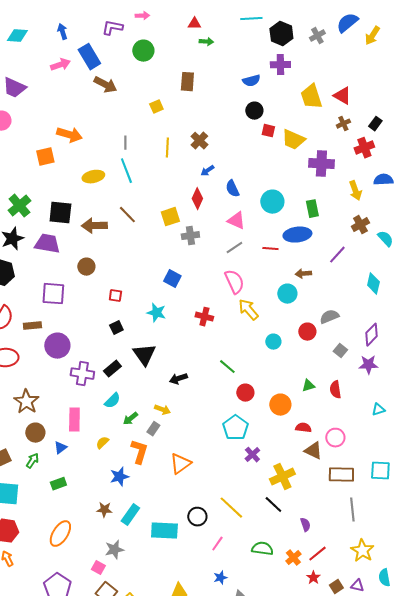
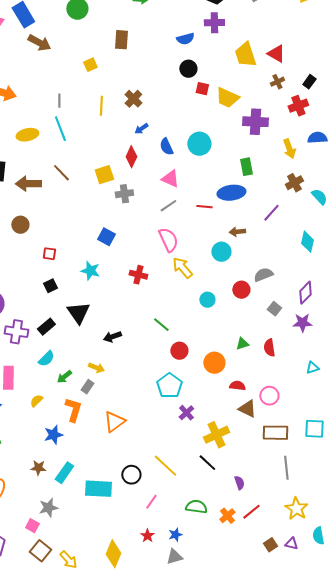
cyan circle: (272, 202) -> (199, 144), moved
blue star: (220, 578) -> (175, 535), moved
red star: (313, 578) -> (147, 536), moved

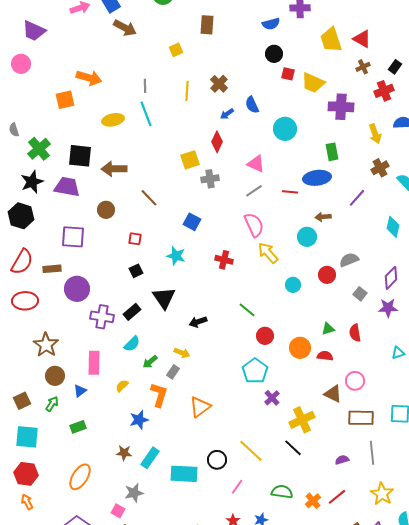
blue semicircle: (166, 147) -> (252, 105), moved
brown line: (61, 173) -> (149, 198), moved
red semicircle: (237, 386) -> (325, 356), moved
purple semicircle: (239, 483) -> (342, 460), moved, turned -88

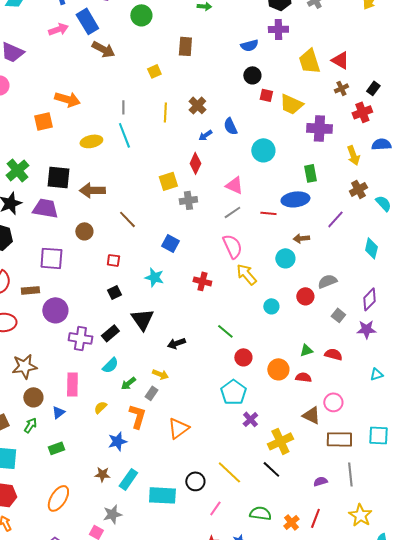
red semicircle: (355, 333) -> (333, 354), turned 114
brown star: (46, 345) -> (24, 366), turned 30
red line: (337, 497) -> (315, 518), turned -30

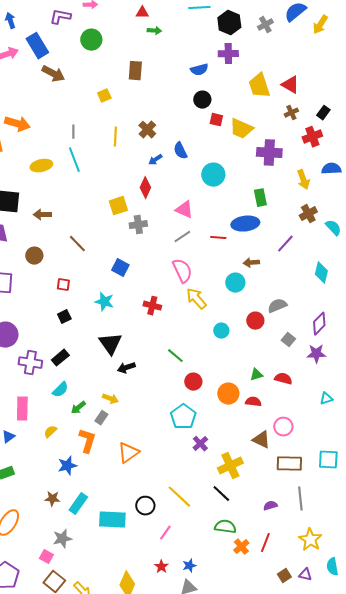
brown arrow: (92, 190) -> (42, 215), size x0.7
black triangle: (142, 319) -> (110, 344), moved
green semicircle: (260, 513) -> (225, 527), moved

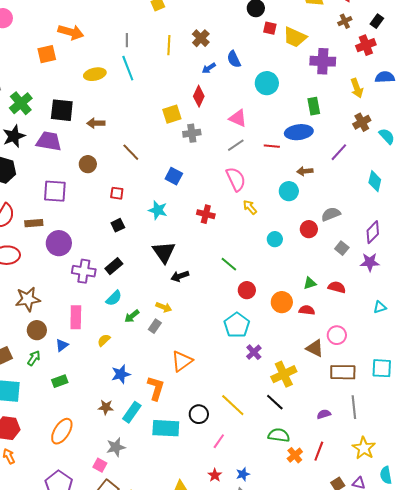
yellow arrow: (196, 299) -> (250, 207), size x0.7
orange L-shape: (87, 441) -> (156, 388), moved

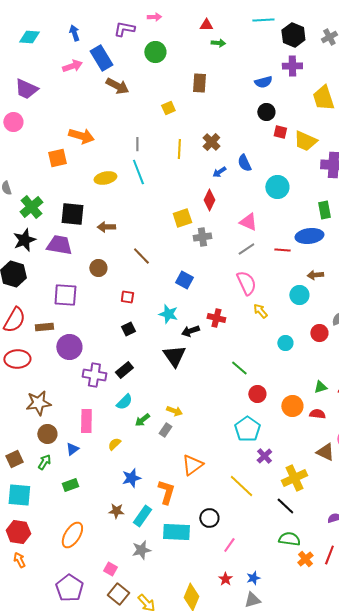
black arrow: (180, 276) -> (190, 331), moved
yellow line: (233, 405) -> (241, 486), moved
gray star: (116, 447) -> (141, 550), moved

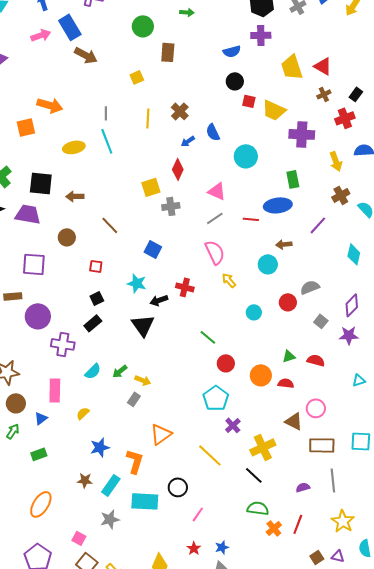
green circle: (155, 52) -> (143, 26), moved
black rectangle: (124, 370) -> (93, 323), moved
green arrow: (142, 420) -> (120, 371), moved

